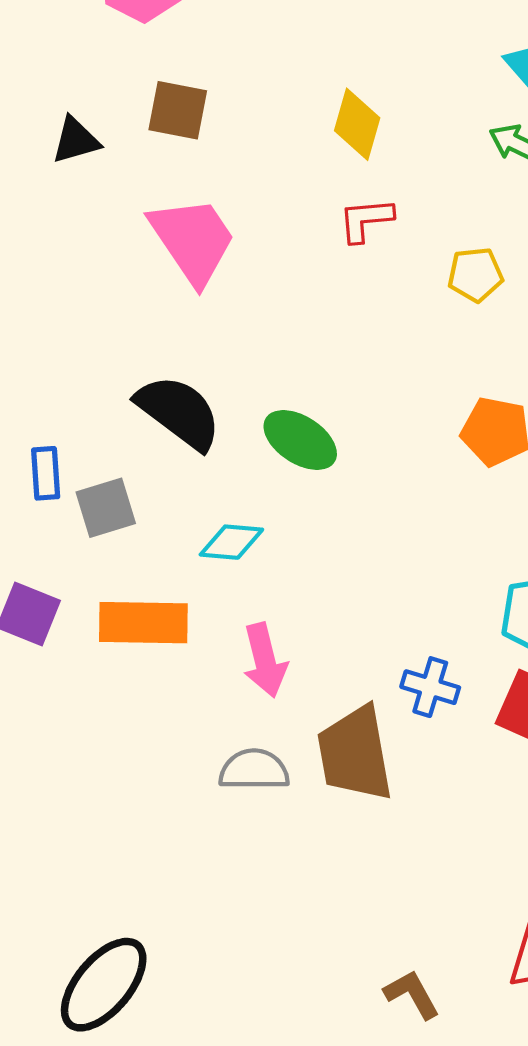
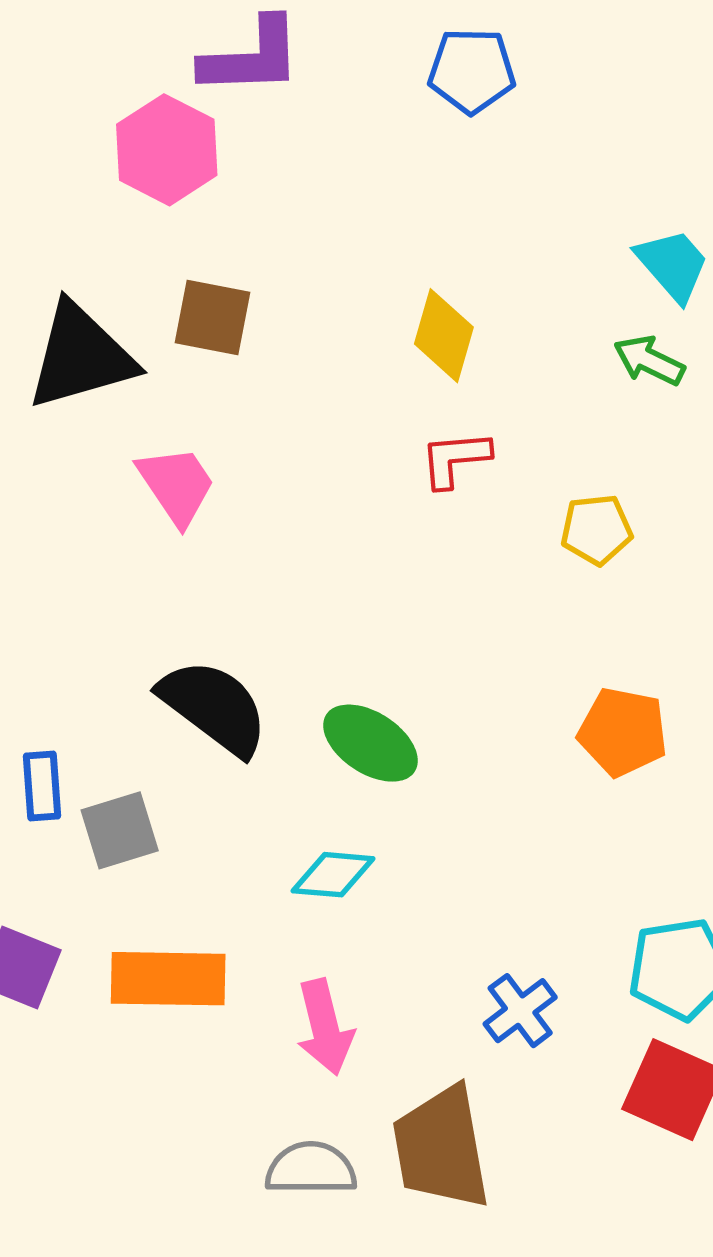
black triangle: (76, 140) -> (81, 356), size x1.8
pink trapezoid: (193, 240) -> (176, 485), moved, size x0.7
cyan diamond: (231, 542) -> (333, 875), moved
blue cross: (430, 687) -> (520, 1011), moved, turned 36

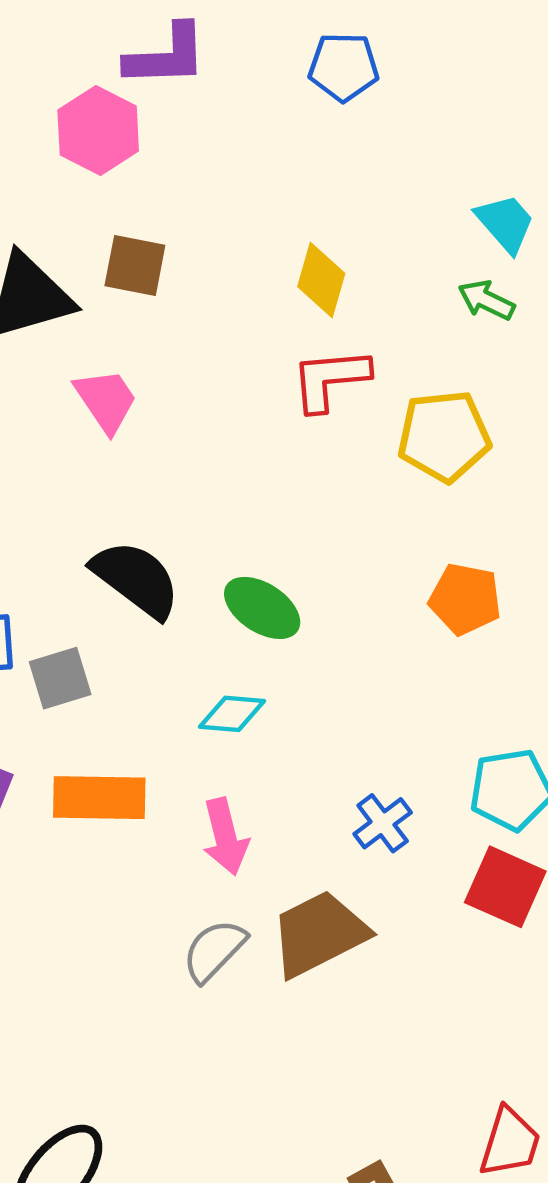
red L-shape: (455, 459) -> (330, 379), size x1.4
yellow pentagon: (596, 530) -> (444, 436), size x1.6
brown trapezoid: (441, 1148) -> (319, 934), turned 73
gray semicircle: (311, 1169) -> (214, 950), turned -46

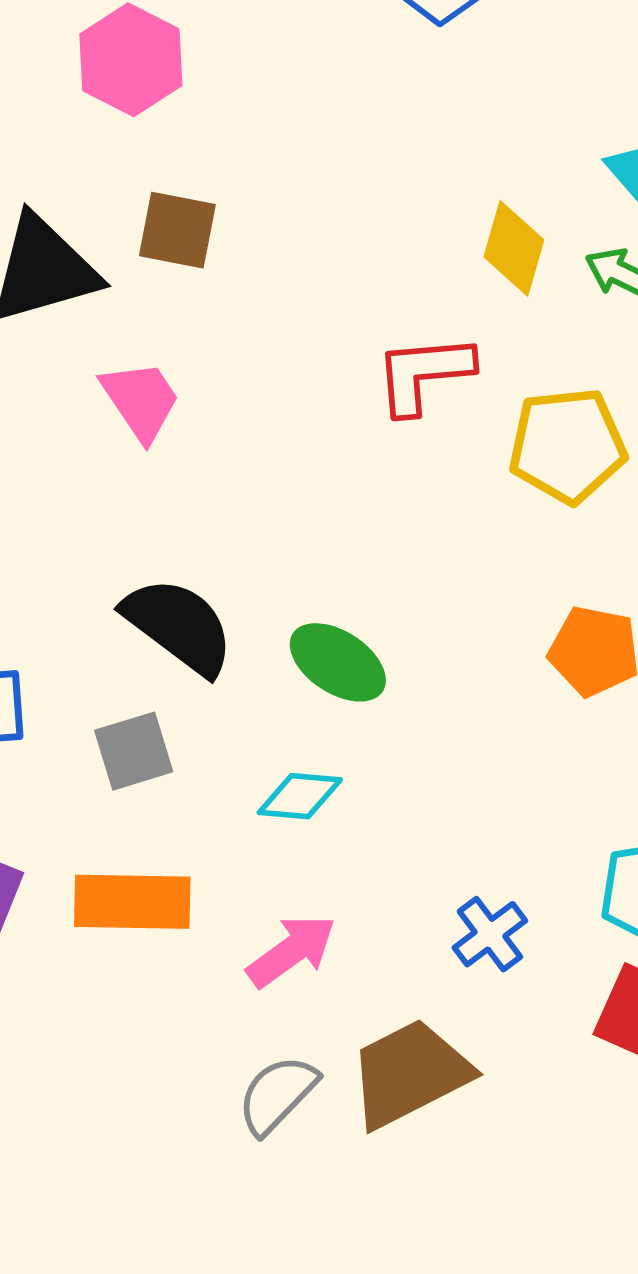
yellow diamond: (321, 280) -> (514, 248), moved
gray square: (60, 678) -> (134, 751), moved
pink arrow: (225, 837) -> (291, 951), turned -112

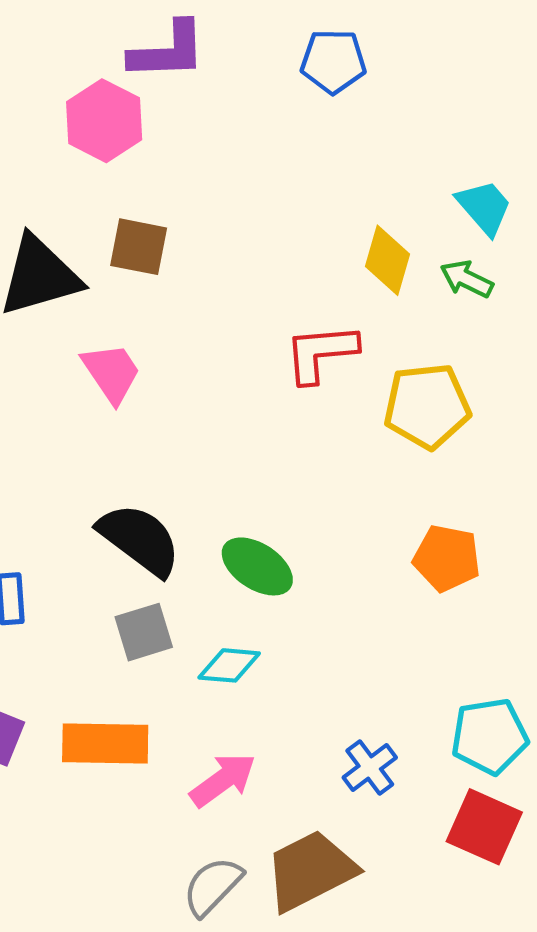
gray square: (134, 751) -> (144, 632), moved

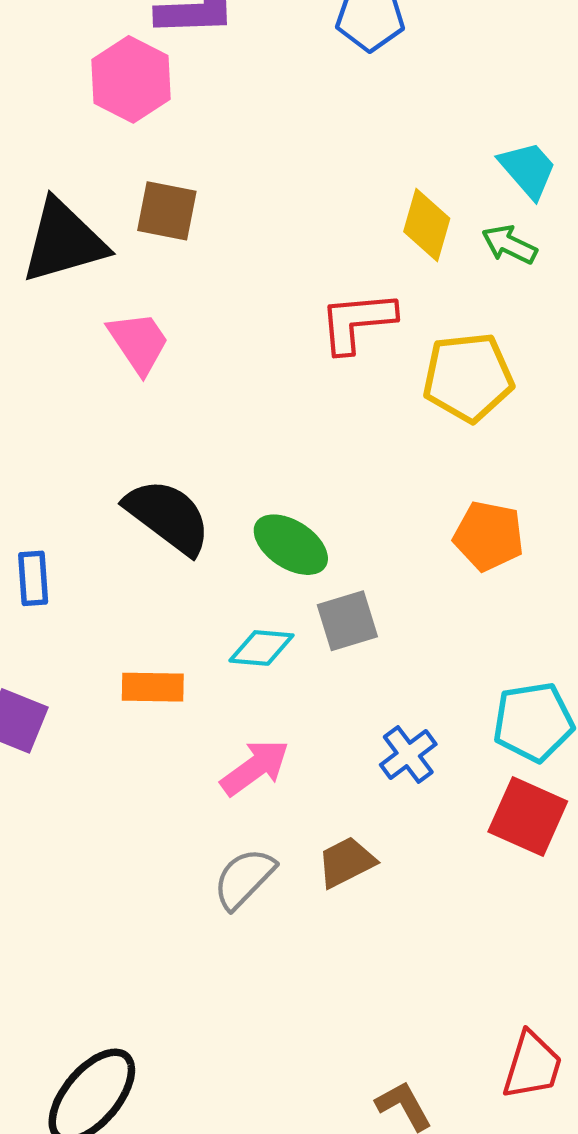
gray square: (144, 632) -> (347, 621), moved
orange rectangle: (105, 744) -> (153, 687), moved, size x0.7
brown trapezoid: (310, 871) -> (346, 862), size x0.6

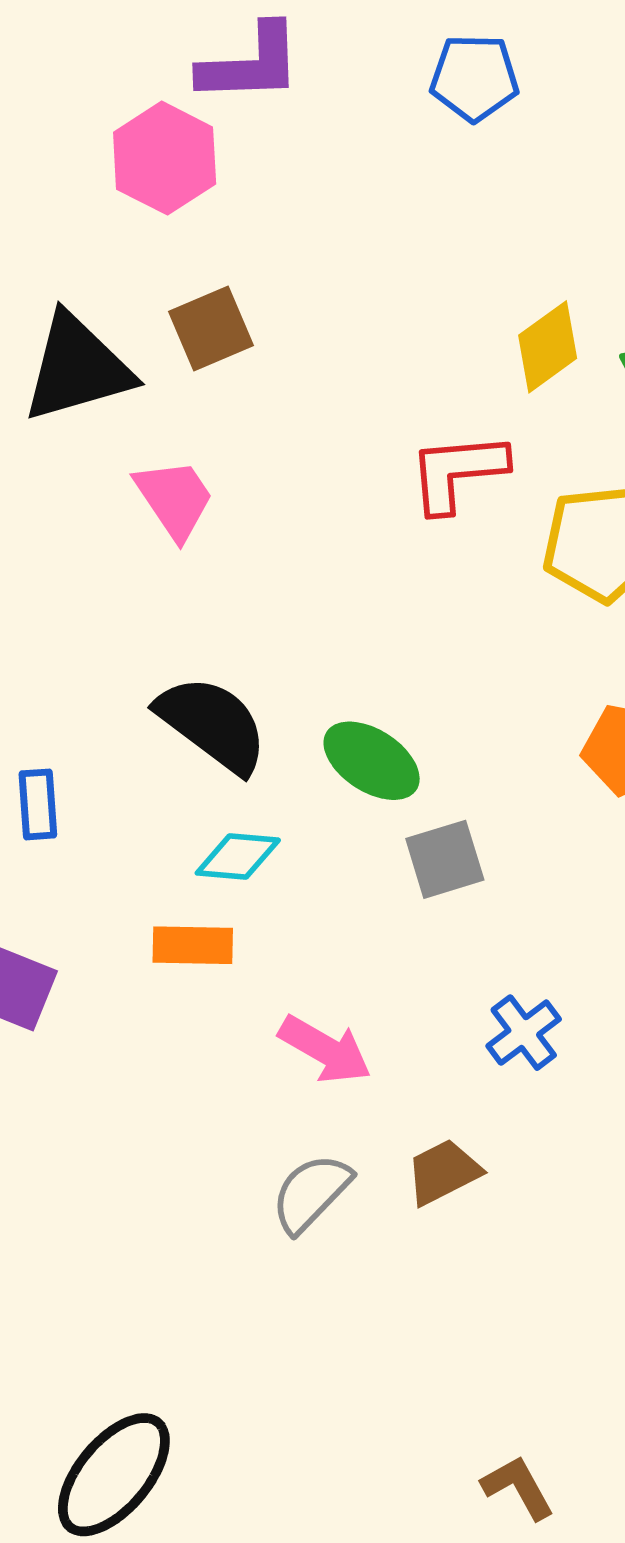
brown square: (167, 211) -> (211, 328), turned -34
yellow diamond: (427, 225) -> (548, 347), turned 38
cyan diamond: (261, 648) -> (238, 857), moved
pink arrow: (255, 768) -> (325, 1049), turned 66

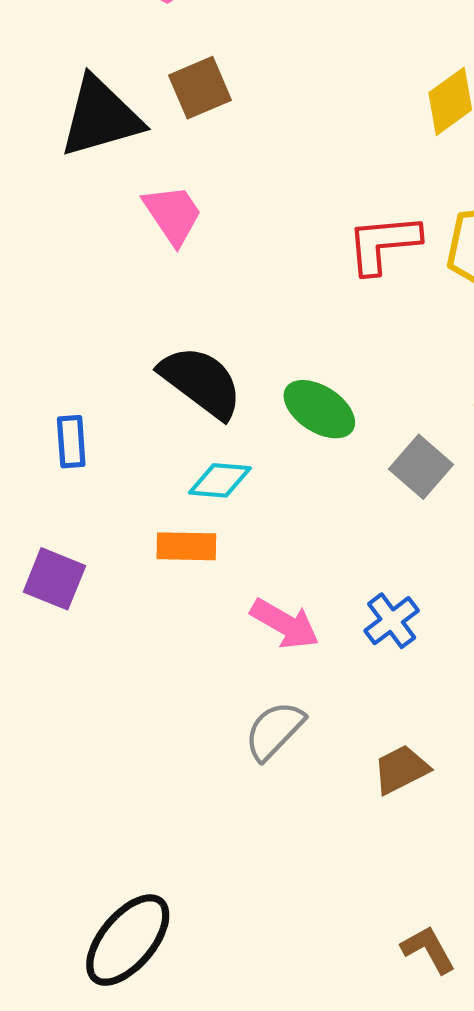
red L-shape: (457, 472) -> (383, 244), moved
gray square: (445, 859) -> (421, 467), moved, turned -32
blue cross: (524, 1033) -> (392, 621), moved
brown trapezoid: (443, 1172) -> (401, 769), moved

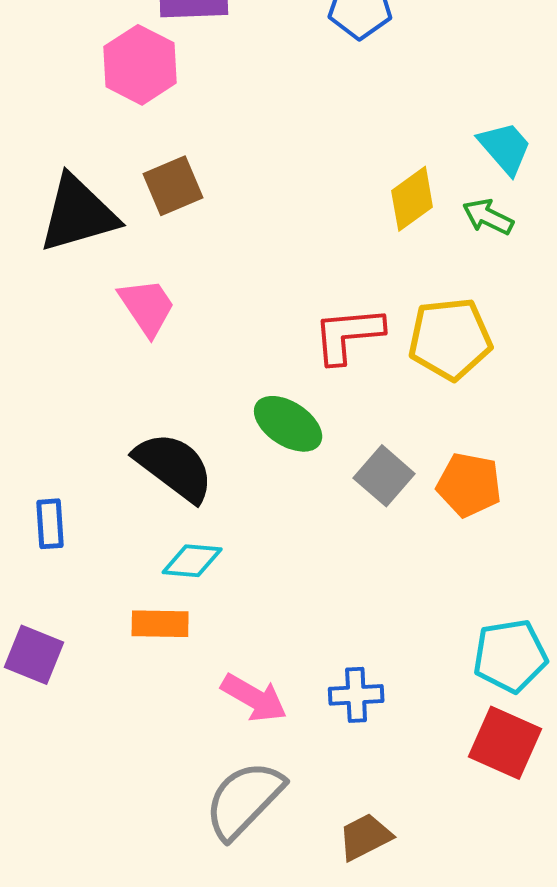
green ellipse: (319, 409) -> (288, 424), moved
gray square: (421, 467) -> (384, 476), moved
blue cross: (392, 621) -> (356, 695), turned 34
gray semicircle: (274, 731) -> (244, 800), size x1.4

